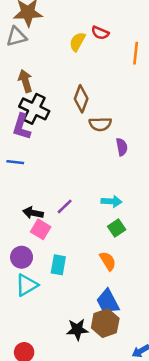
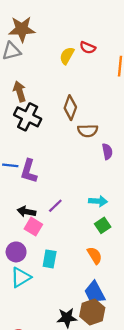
purple L-shape: (22, 127) -> (29, 171), moved

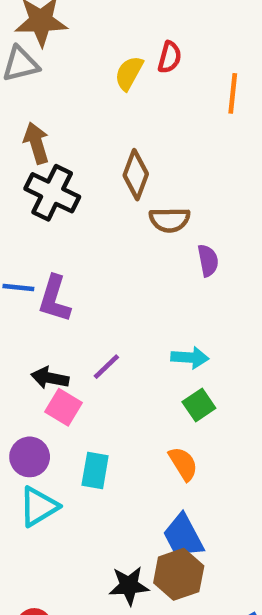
red semicircle: (88, 48) -> (170, 57), turned -98

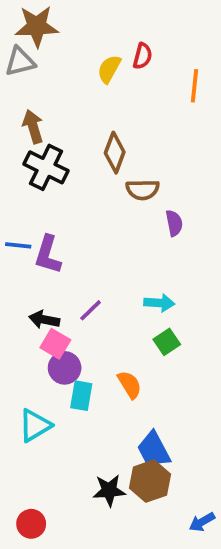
purple circle: (30, 457) -> (65, 368), moved
orange semicircle: (183, 464) -> (130, 385), moved

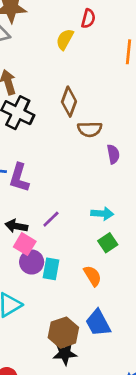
red semicircle: (143, 56) -> (88, 19), moved
orange semicircle: (130, 385) -> (92, 276), moved
cyan rectangle: (81, 396) -> (51, 269), moved
brown hexagon: (150, 481) -> (63, 333), moved

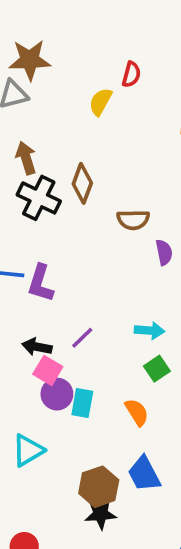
brown diamond: (69, 102) -> (82, 183), moved

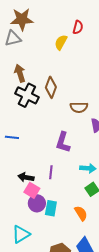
purple L-shape: (41, 283) -> (63, 142), moved
purple line: (82, 338) -> (51, 172), turned -40

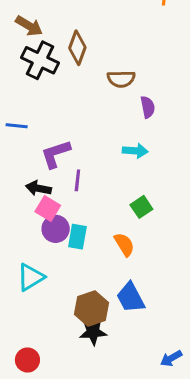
brown arrow: (20, 73) -> (29, 26), turned 138
purple L-shape: (63, 142) -> (56, 154), moved, turned 55
cyan arrow: (88, 168) -> (135, 151), moved

